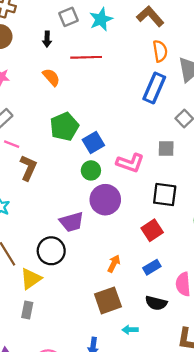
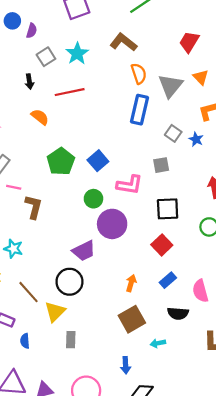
blue square: (93, 142) -> (98, 161), moved
gray rectangle: (27, 310) -> (71, 340), moved

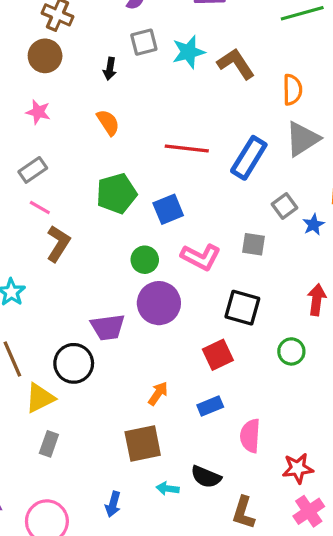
brown L-shape: (123, 42) -> (236, 64), moved
orange semicircle: (139, 74) -> (292, 90), moved
red line: (70, 92) -> (187, 149), moved
black semicircle: (178, 313) -> (206, 477), moved

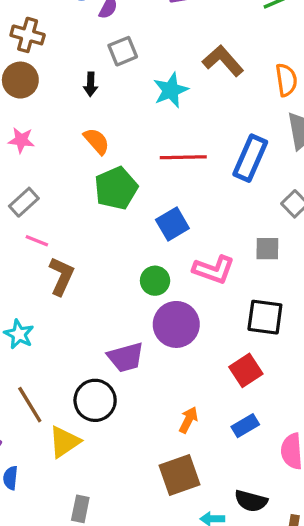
cyan star: (188, 52) -> (171, 90), moved
green pentagon: (117, 194) -> (116, 188), moved
gray rectangle: (49, 444) -> (80, 509), moved

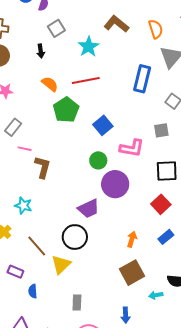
red line: (183, 157) -> (86, 80), moved

